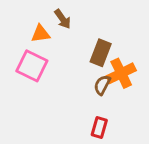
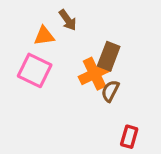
orange cross: (121, 73) -> (94, 74), moved
red rectangle: (99, 127) -> (129, 137), moved

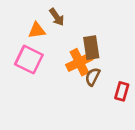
brown rectangle: (109, 56) -> (91, 48), turned -30
red rectangle: (129, 137) -> (122, 91), moved

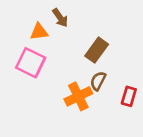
brown rectangle: (91, 48) -> (97, 50), turned 45
orange cross: (79, 62) -> (78, 96), moved

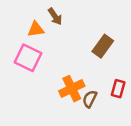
brown rectangle: (97, 50) -> (103, 46), moved
brown semicircle: (98, 81) -> (90, 99), moved

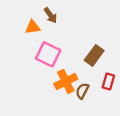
brown rectangle: (103, 46) -> (94, 55), moved
pink square: (28, 58) -> (48, 54), moved

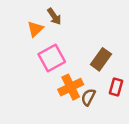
orange triangle: (33, 27) -> (35, 29), turned -35
pink square: (48, 54) -> (52, 58), turned 35

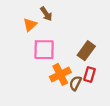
pink square: (52, 58) -> (44, 50), turned 30
red rectangle: (116, 87) -> (89, 74), moved

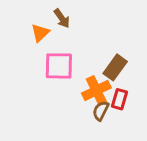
orange cross: (60, 74) -> (96, 90), moved

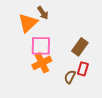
orange triangle: (40, 33) -> (28, 23), size x1.5
orange cross: (96, 90) -> (42, 63), moved

